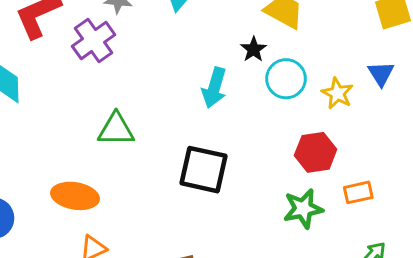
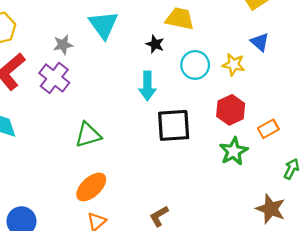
black star: (254, 49) -> (155, 44), moved
black square: (204, 170) -> (174, 125), moved
orange ellipse: (75, 196) -> (91, 187), moved, turned -36

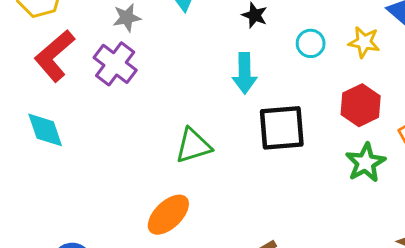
cyan circle: (195, 65) -> (311, 43), size x0.7
green triangle: (88, 135) -> (193, 146), moved

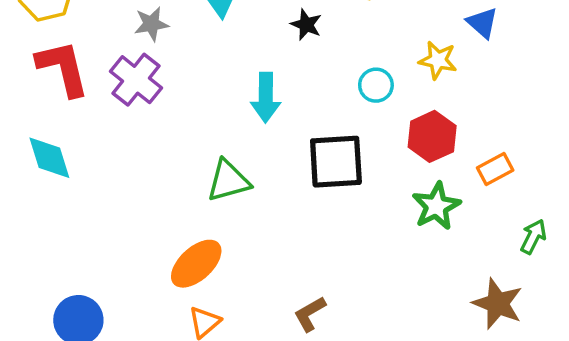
cyan circle: (311, 43) -> (376, 85), moved
red L-shape: (54, 56) -> (63, 68), turned 116
cyan arrow: (245, 73) -> (266, 97), moved

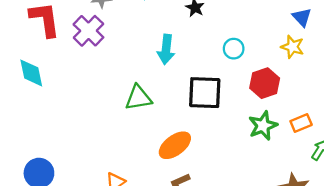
yellow star: (438, 60) -> (292, 47), moved
orange rectangle: (495, 169) -> (301, 123), moved
orange ellipse: (196, 264) -> (175, 145), moved

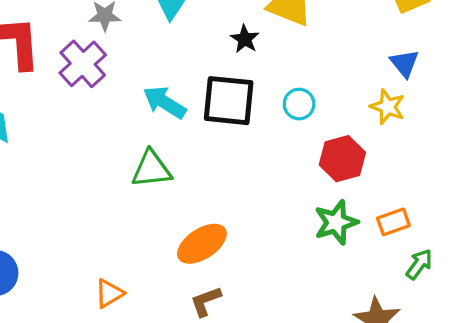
cyan arrow: (166, 49) -> (165, 102), moved, turned 112
black square: (205, 93) -> (229, 101), moved

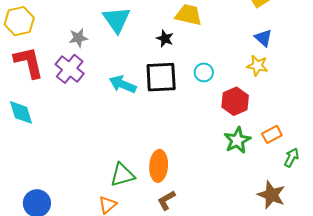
green triangle: (151, 169) -> (122, 175), moved
orange ellipse: (202, 244) -> (159, 166), turned -44

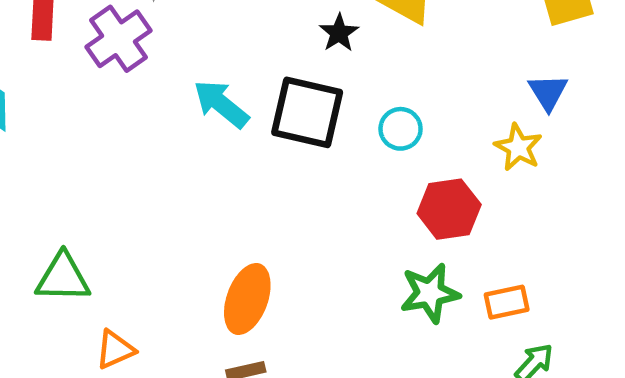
green triangle: (122, 175) -> (63, 278), moved

